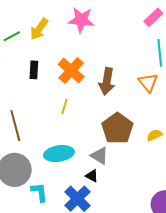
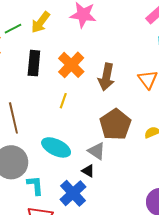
black rectangle: (34, 70) -> (34, 63), size x1.4
cyan ellipse: (59, 154) -> (56, 147), turned 32

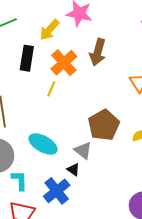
yellow arrow: (41, 22) -> (49, 30), moved
brown arrow: (106, 77) -> (98, 52), moved
yellow line: (63, 101) -> (51, 89), moved

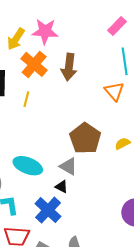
yellow arrow: (49, 30) -> (16, 39), moved
orange cross: (64, 63) -> (34, 64), moved
yellow line: (51, 89) -> (26, 99), moved

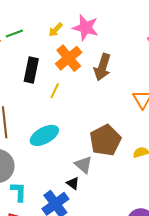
yellow arrow: (16, 39) -> (55, 30), size x0.7
cyan ellipse: (28, 166) -> (44, 135), moved, turned -60

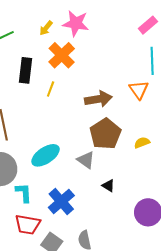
brown arrow: (102, 67) -> (98, 99), moved, turned -112
cyan ellipse: (44, 135) -> (46, 155), moved
black triangle: (73, 183) -> (108, 186), moved

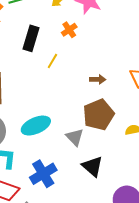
orange cross: (62, 55) -> (69, 30), size x0.6
brown arrow: (98, 99) -> (98, 79), size x0.6
black triangle: (108, 186) -> (92, 166), size x1.6

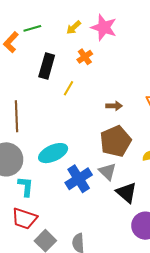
gray triangle: (75, 137) -> (107, 172), moved
black triangle: (92, 166) -> (127, 193), moved
blue cross: (43, 174) -> (79, 179), moved

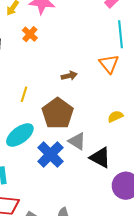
yellow line: (69, 88) -> (24, 94), moved
brown pentagon: (116, 141) -> (58, 113), moved

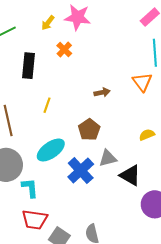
yellow line: (24, 94) -> (47, 105), moved
brown pentagon: (58, 113) -> (89, 130), size x0.7
gray triangle: (77, 141) -> (108, 158), turned -48

